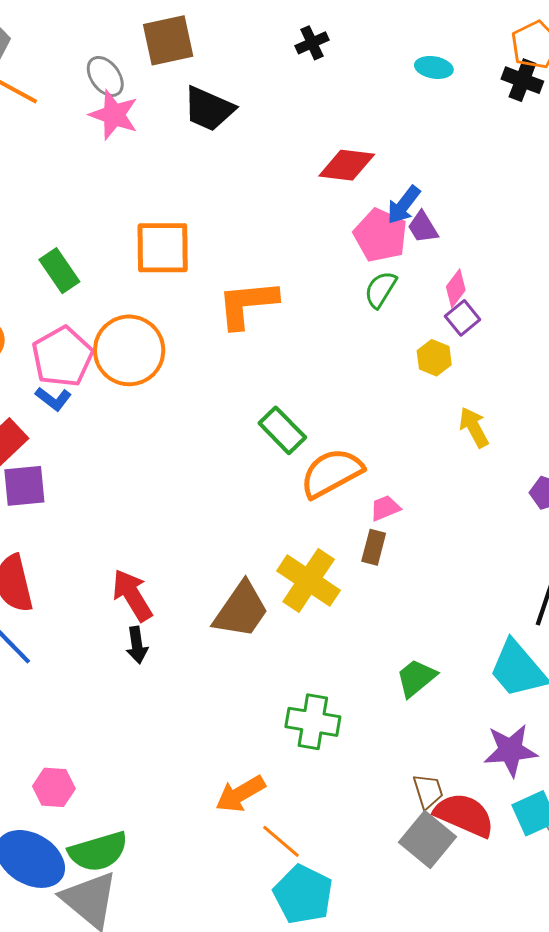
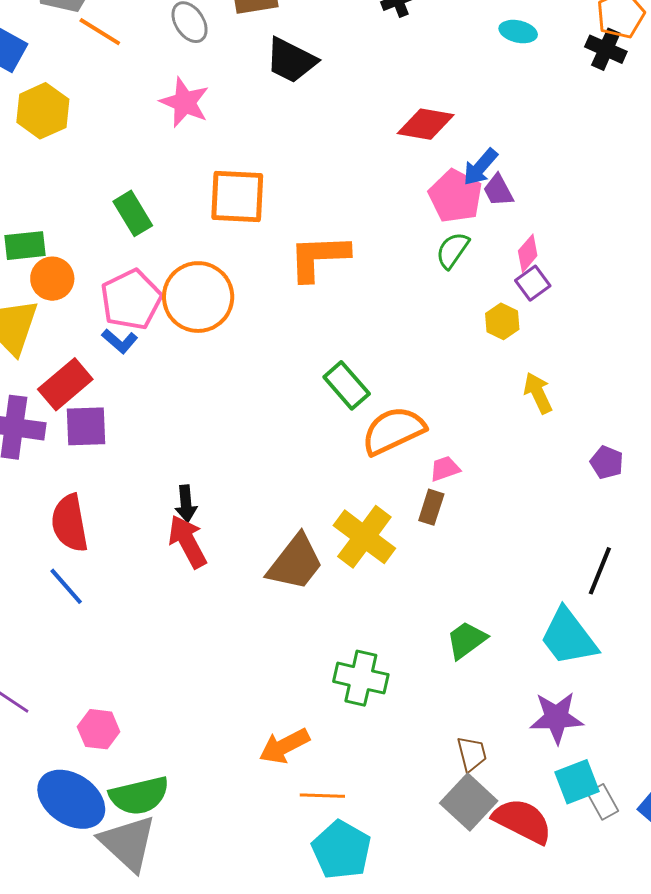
pink star: (114, 115) -> (185, 102), moved
black arrow: (137, 645) -> (186, 504), moved
red semicircle: (464, 815) -> (522, 821), moved
orange line: (281, 841) -> (322, 796), turned -42

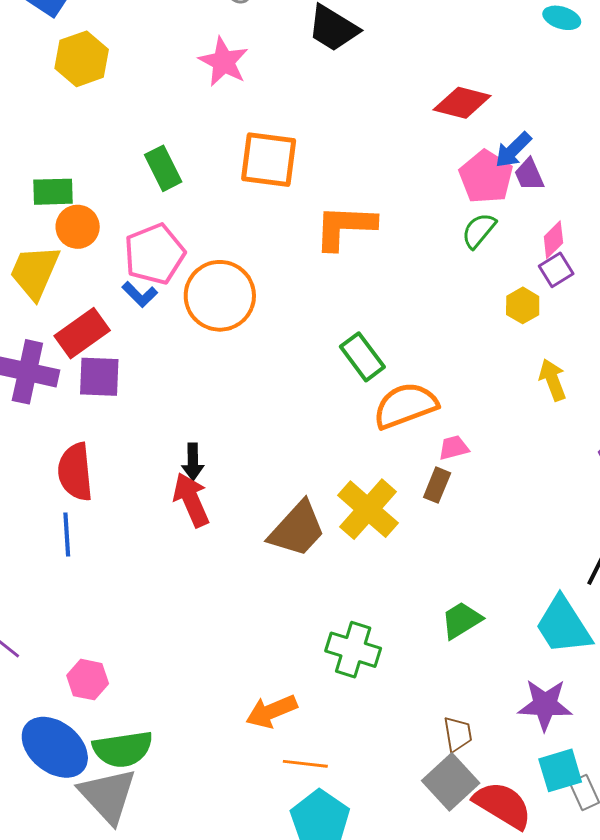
orange circle: (198, 297) -> (220, 296), moved
blue line: (66, 586) -> (67, 535), turned 33

